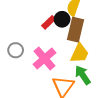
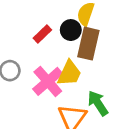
red rectangle: (49, 22) -> (42, 34), moved
yellow trapezoid: (80, 53) -> (69, 73), moved

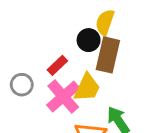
red rectangle: (42, 34) -> (57, 65), moved

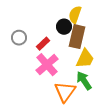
gray circle: (22, 85) -> (19, 38), moved
yellow trapezoid: (87, 88) -> (85, 59), moved

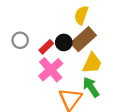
black circle: (64, 27) -> (64, 42), moved
brown rectangle: (77, 37) -> (83, 39), turned 35

